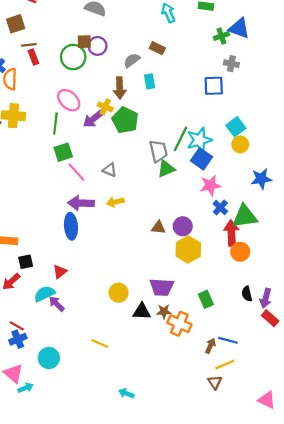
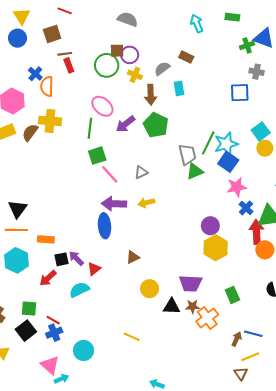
yellow cross: (105, 107) -> (135, 75), moved
gray triangle: (110, 170) -> (141, 172), turned -48
brown triangle: (158, 227) -> (133, 257), moved, turned -32
purple arrow: (57, 304) -> (76, 258), moved
orange cross: (179, 324) -> (207, 318), turned 30

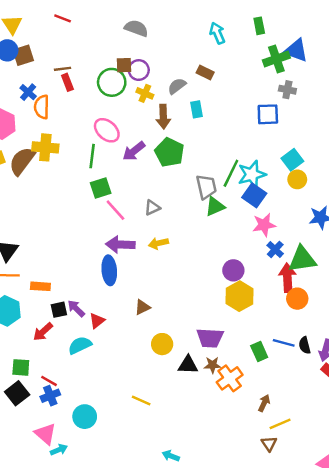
green rectangle: (232, 17) -> (259, 26), turned 72
brown square: (52, 34) -> (23, 55), moved
green cross: (247, 45) -> (276, 59), size x1.5
brown semicircle: (30, 132) -> (22, 161), size x1.4
blue line: (253, 334) -> (284, 343), moved

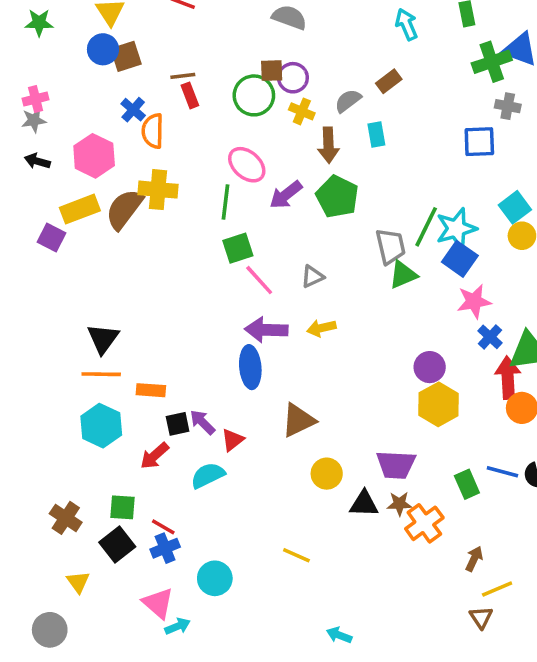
brown rectangle: (205, 72) -> (389, 81), turned -63
brown triangle: (142, 307) -> (298, 420), size x1.5

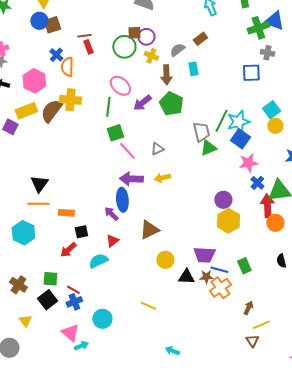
purple arrow: (202, 422) -> (111, 214), moved
cyan hexagon: (101, 426) -> (23, 233), moved
blue line: (502, 472) -> (219, 270), moved

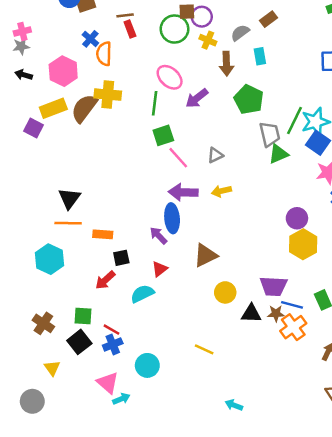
green pentagon: (171, 104) -> (249, 100), moved

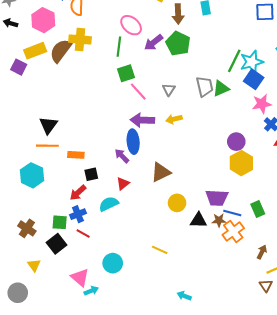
green pentagon: (249, 100) -> (178, 44), moved
gray trapezoid: (270, 134) -> (205, 86), moved
gray triangle: (215, 155) -> (169, 90), turned -32
blue cross: (113, 344) -> (78, 214), moved

